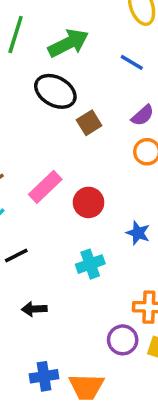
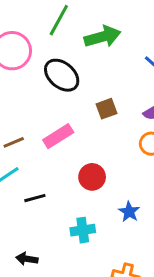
black ellipse: (55, 91) -> (62, 75), moved
pink rectangle: (45, 187) -> (58, 136), moved
black line: (16, 255) -> (35, 198), moved

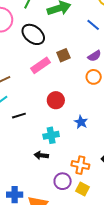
pink rectangle: (58, 136) -> (41, 65), moved
black arrow: (27, 259) -> (41, 155), moved

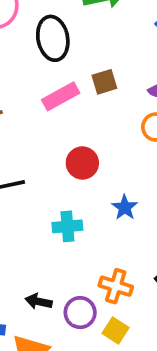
black ellipse: (33, 34) -> (53, 38), turned 35
black arrow: (41, 155) -> (39, 301), moved

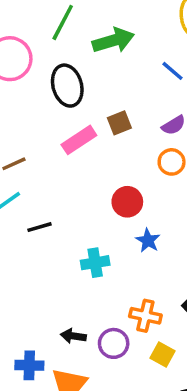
red circle: (82, 163) -> (127, 202), moved
yellow square: (115, 330) -> (162, 354), moved

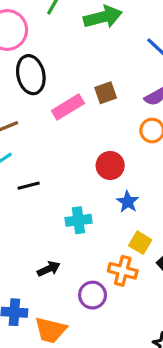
black ellipse: (67, 86) -> (31, 75), moved
black arrow: (73, 336) -> (49, 269), moved, turned 145
yellow square: (162, 354) -> (140, 243), moved

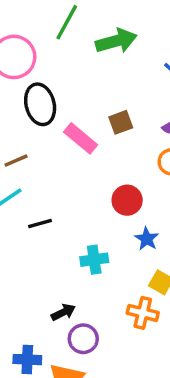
pink rectangle: (68, 107) -> (81, 138), turned 72
purple circle: (93, 295) -> (83, 339), moved

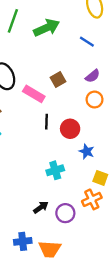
black line: (40, 224) -> (47, 122), moved, turned -64
orange cross: (143, 313) -> (92, 199), turned -30
purple circle: (83, 339) -> (65, 213), moved

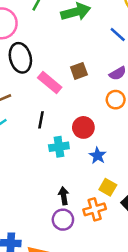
black line: (47, 122) -> (41, 120), moved
cyan cross: (55, 170) -> (59, 147), moved
black arrow: (41, 207) -> (64, 196), moved, turned -72

